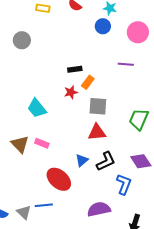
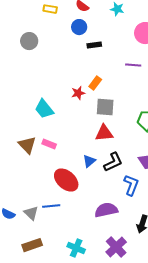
blue circle: (103, 26) -> (79, 27), moved
black rectangle: (75, 69) -> (94, 45), moved

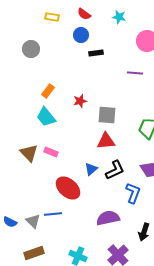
orange rectangle: (95, 83) -> (48, 91), moved

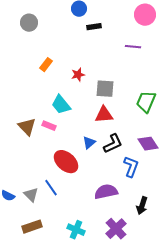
cyan trapezoid: (46, 117) -> (61, 105), moved
blue line: (53, 214) -> (51, 188), turned 60

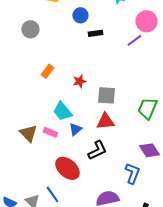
purple line: (133, 47) -> (134, 40), moved, turned -42
blue triangle: (89, 143) -> (75, 129), moved
black L-shape: (113, 144) -> (97, 150), moved

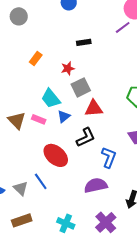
black rectangle: (95, 33) -> (84, 42), moved
gray square: (106, 95) -> (81, 87), moved, turned -30
blue L-shape: (132, 173) -> (109, 157), moved

